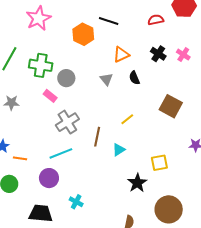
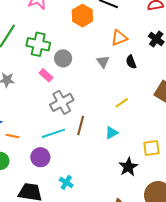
brown line: (97, 137) -> (81, 126), moved

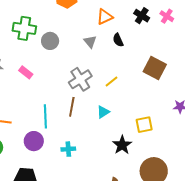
pink rectangle: (46, 75) -> (26, 72), moved
gray cross: (62, 102) -> (80, 79), moved
cyan line: (54, 133) -> (45, 116), turned -70
cyan cross: (66, 182) -> (68, 149), moved, turned -32

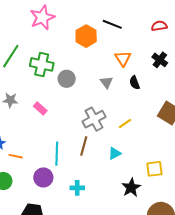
orange triangle: (105, 17) -> (123, 58), turned -42

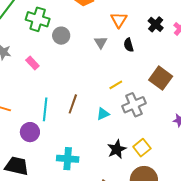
gray cross: (94, 119) -> (134, 105), moved
yellow square: (154, 169) -> (142, 148), moved, turned -36
cyan cross: (77, 188) -> (68, 159), moved, size x1.5

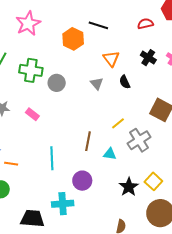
brown line: (73, 104) -> (88, 141), moved
cyan triangle: (103, 114) -> (110, 154), turned 40
purple circle: (30, 132) -> (82, 181), moved
cyan cross: (68, 159) -> (63, 204), moved

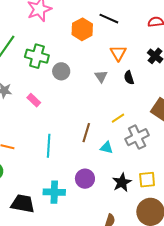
purple circle: (82, 181) -> (85, 179), moved
yellow square: (153, 181) -> (147, 180), turned 36

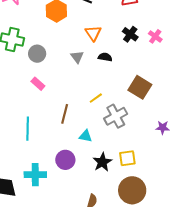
black semicircle: (129, 78) -> (105, 57), turned 120
pink rectangle: (34, 100) -> (38, 84), moved
cyan triangle: (107, 148) -> (86, 136), moved

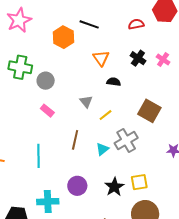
gray triangle: (77, 57) -> (86, 102), moved
yellow line: (96, 98) -> (105, 115), moved
cyan triangle: (86, 136) -> (102, 149), moved, turned -48

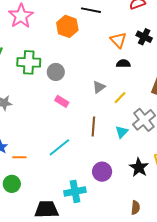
orange triangle: (101, 58) -> (118, 40), moved
gray triangle: (86, 102) -> (99, 87), turned 40
cyan line: (39, 156) -> (59, 147), turned 60

